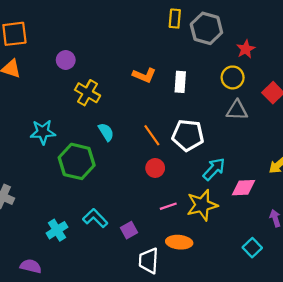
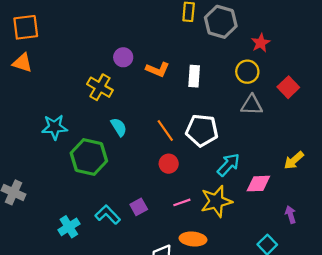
purple circle: (66, 60) -> (123, 57), moved
purple square: (129, 230) -> (139, 207), moved

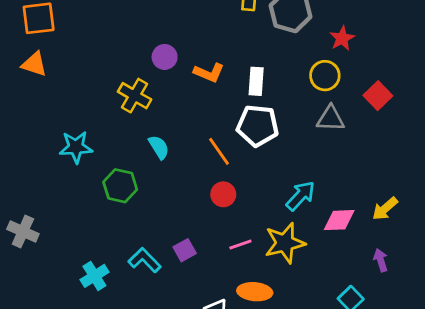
white pentagon: (202, 130) -> (258, 126), moved
green hexagon: (89, 157) -> (120, 186), size x0.7
yellow arrow: (294, 160) -> (385, 209), moved

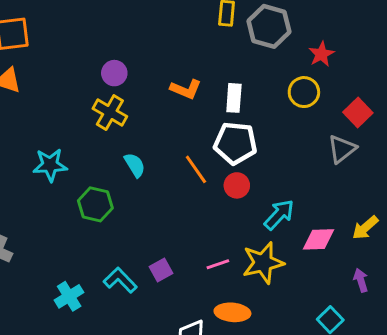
purple circle: (165, 57) -> (114, 73), moved
gray triangle: (331, 118) -> (342, 149), moved, turned -40
red circle: (223, 194) -> (237, 185), moved

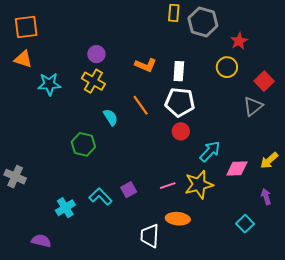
cyan star: (50, 165) -> (49, 84), moved
orange line: (196, 169) -> (141, 105), moved

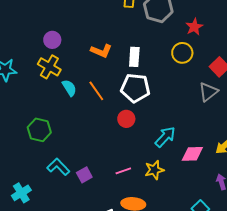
cyan semicircle: (111, 117) -> (69, 88), moved
red circle: (181, 131) -> (126, 119), moved
yellow star: (199, 185) -> (154, 170), size x0.7
cyan L-shape: (100, 197) -> (58, 167), moved

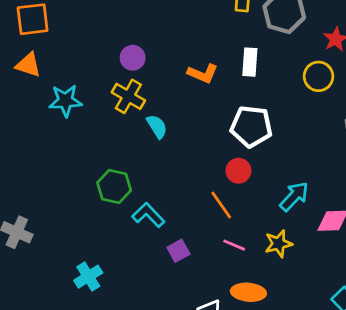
white rectangle: (134, 57) -> (250, 62), moved
orange line: (96, 91) -> (221, 205), moved
cyan L-shape: (58, 167) -> (148, 215), moved
pink line: (123, 171) -> (234, 245), turned 42

